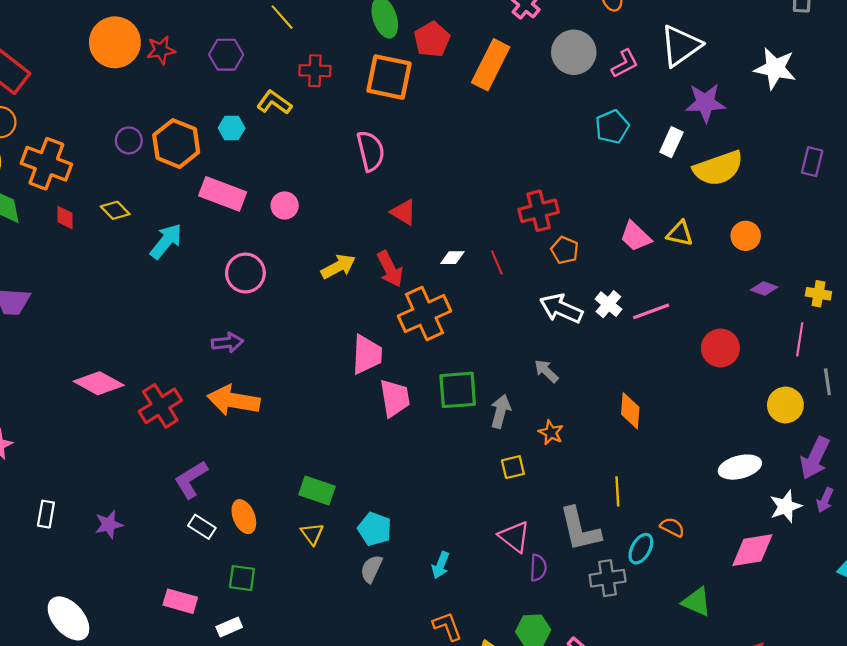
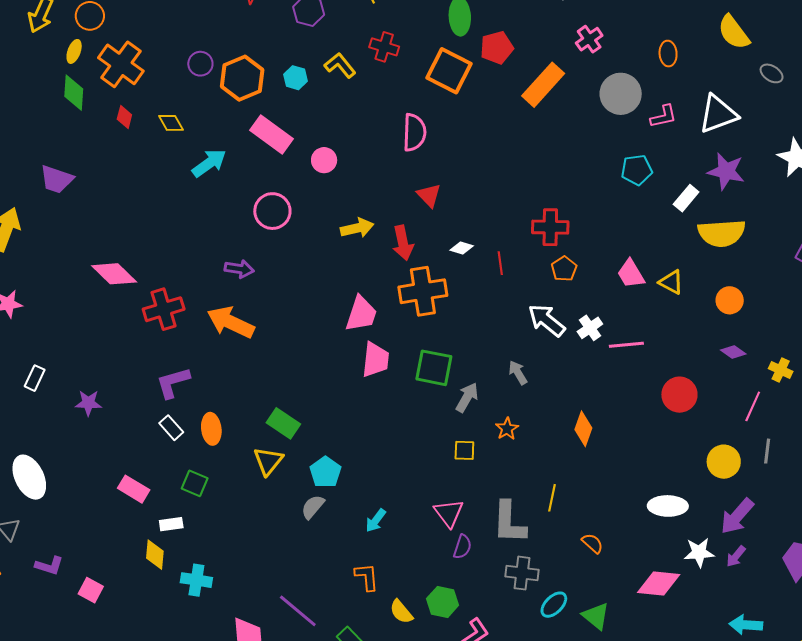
yellow triangle: (312, 534) -> (268, 461), size x1.4
cyan ellipse: (641, 549) -> (554, 605), moved

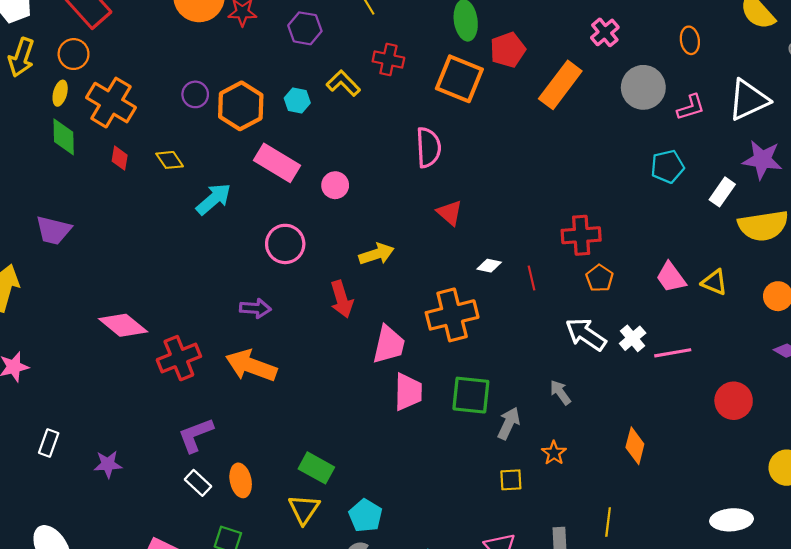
red arrow: (403, 243) -> (342, 299), moved

